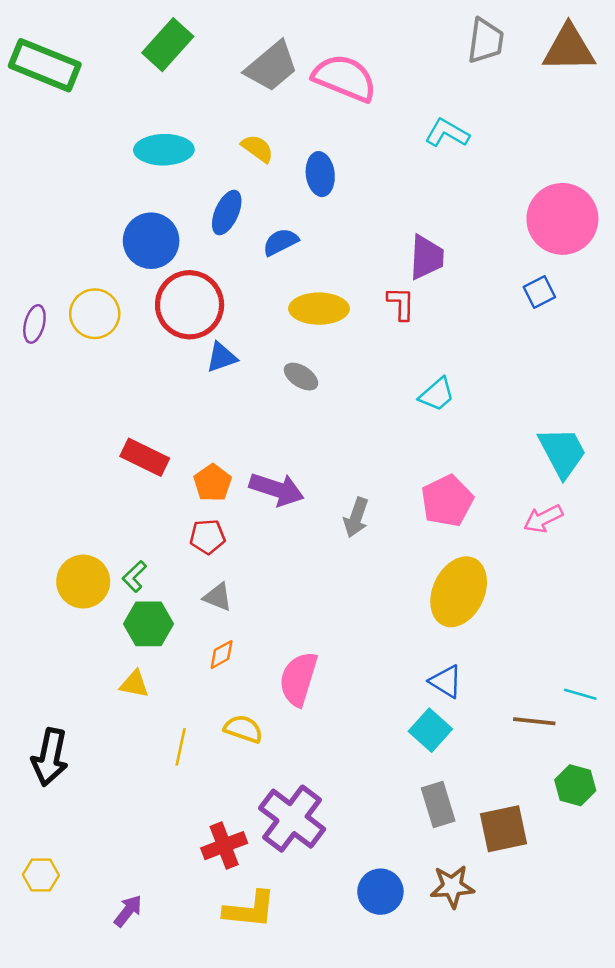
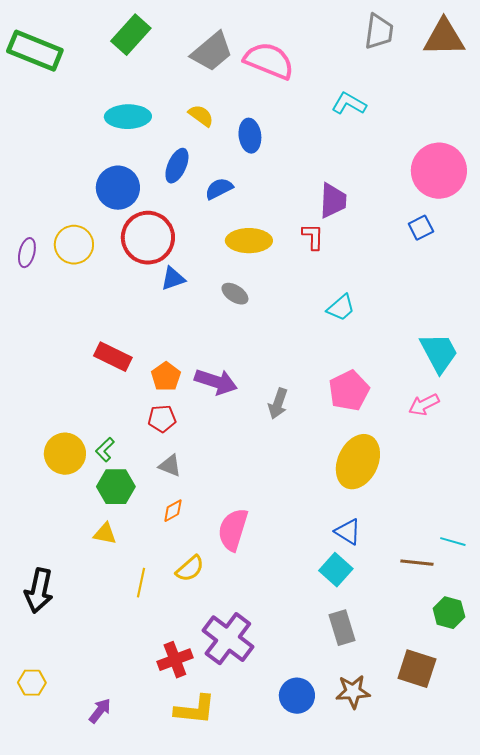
yellow semicircle: (243, 729) -> (190, 569), turned 120
brown square: (503, 829) -> (417, 669), moved, turned 30

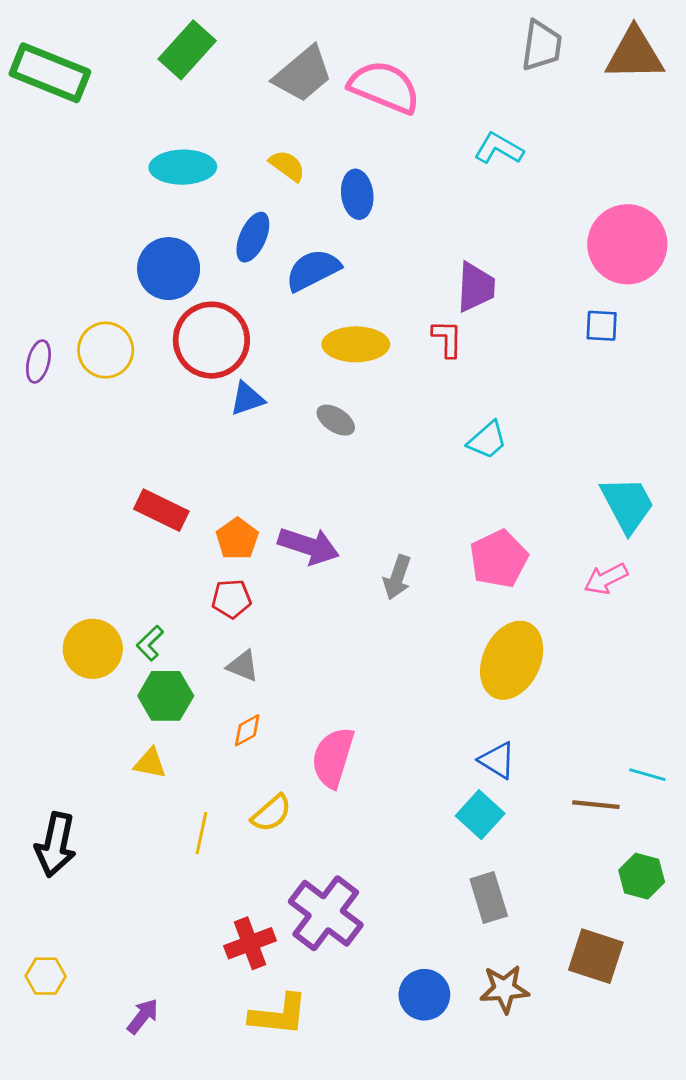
blue semicircle: (219, 189) -> (313, 270), size x1.4
blue square: (421, 228) -> (602, 326), turned 30

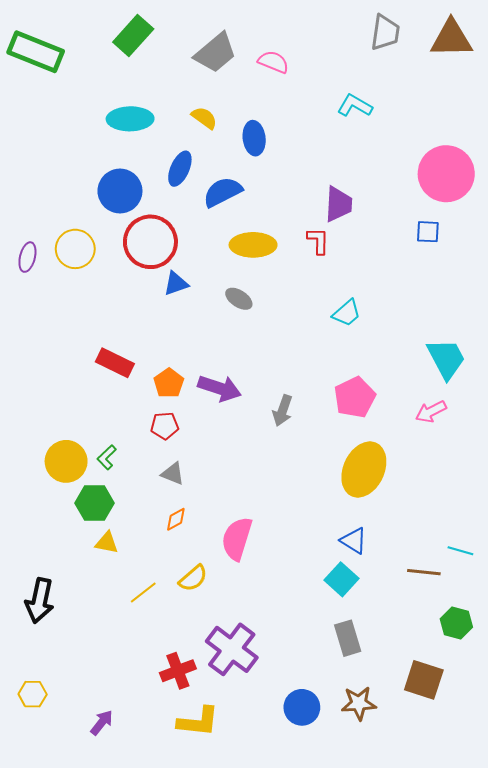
pink semicircle: (384, 87) -> (273, 62), size x0.6
green hexagon: (166, 696) -> (95, 503), moved
yellow line: (201, 833) -> (143, 592), turned 40

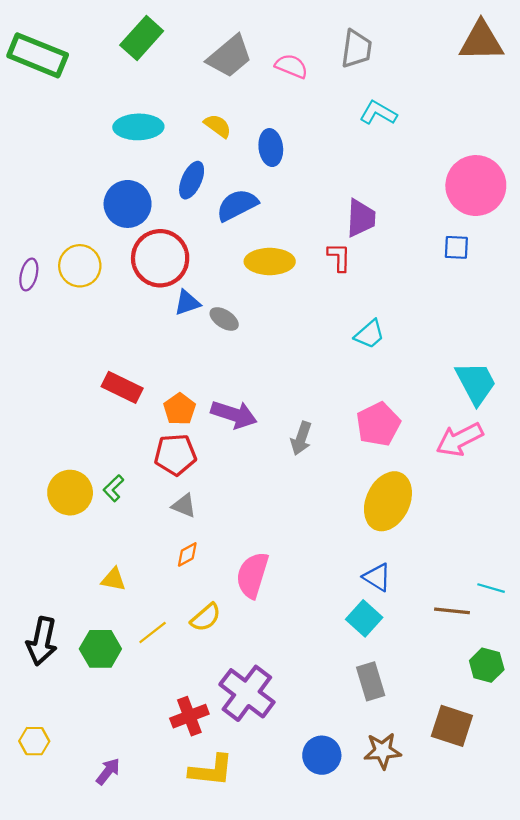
gray trapezoid: (385, 32) -> (356, 49), moved
gray ellipse: (239, 299) -> (224, 319), moved
pink arrow: (431, 412) -> (460, 439), size x1.4
red pentagon: (165, 426) -> (175, 455), size x1.4
green hexagon: (95, 503) -> (100, 649), moved

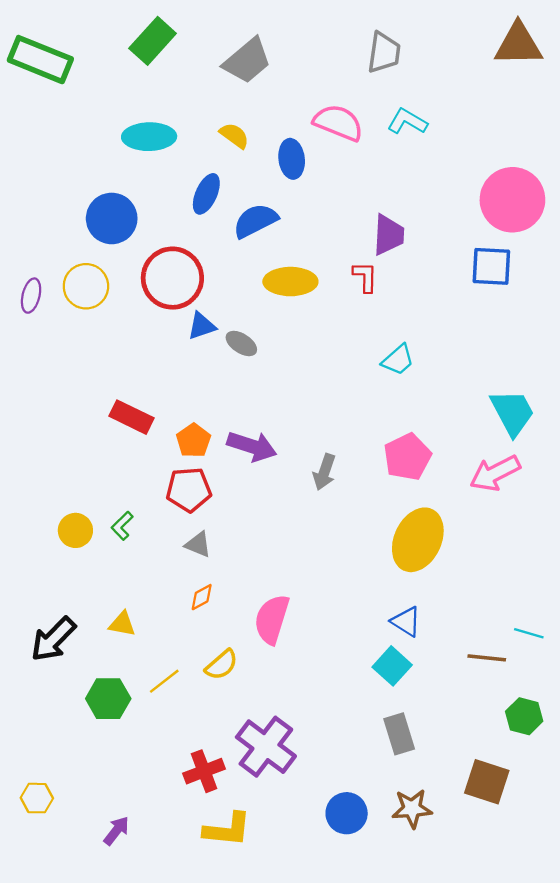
pink semicircle: (291, 66) -> (338, 123), moved, size x1.4
blue circle: (128, 204) -> (112, 218), moved
blue square: (456, 247) -> (491, 266), size x1.5
yellow circle: (70, 493) -> (75, 530), size x0.7
black arrow: (42, 641) -> (53, 639), moved, turned 33

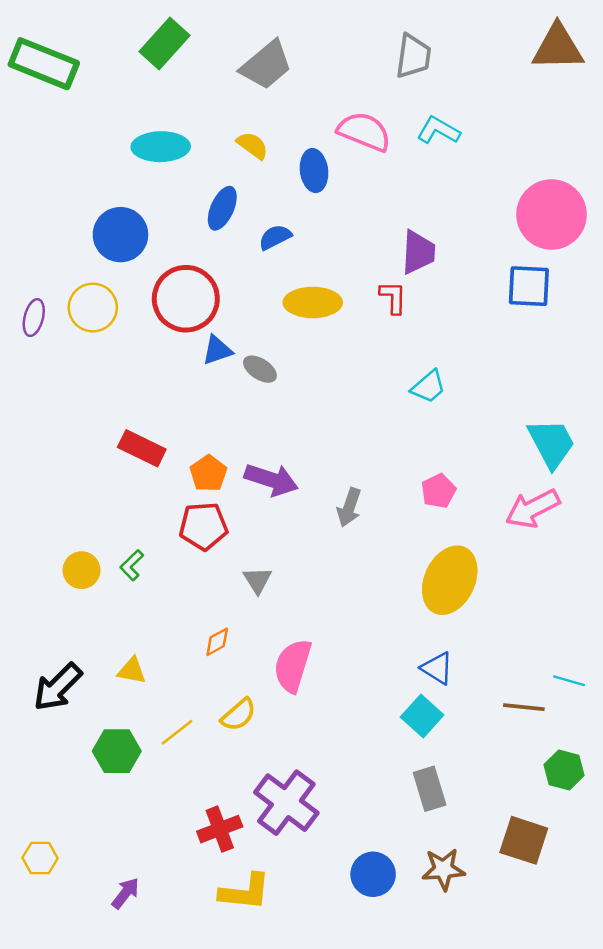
blue semicircle: (255, 221) -> (275, 237), size x0.7
pink pentagon: (407, 457) -> (438, 491), size x0.7
gray triangle: (198, 544) -> (257, 580), moved, turned 36

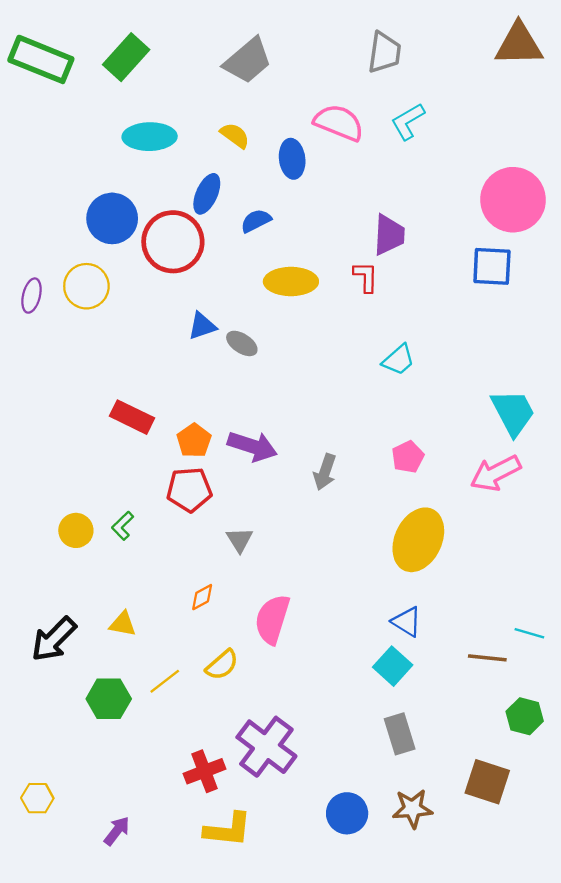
green rectangle: (164, 44) -> (126, 57), moved
cyan L-shape: (438, 130) -> (408, 121), turned -60
red circle: (186, 299) -> (173, 242), moved

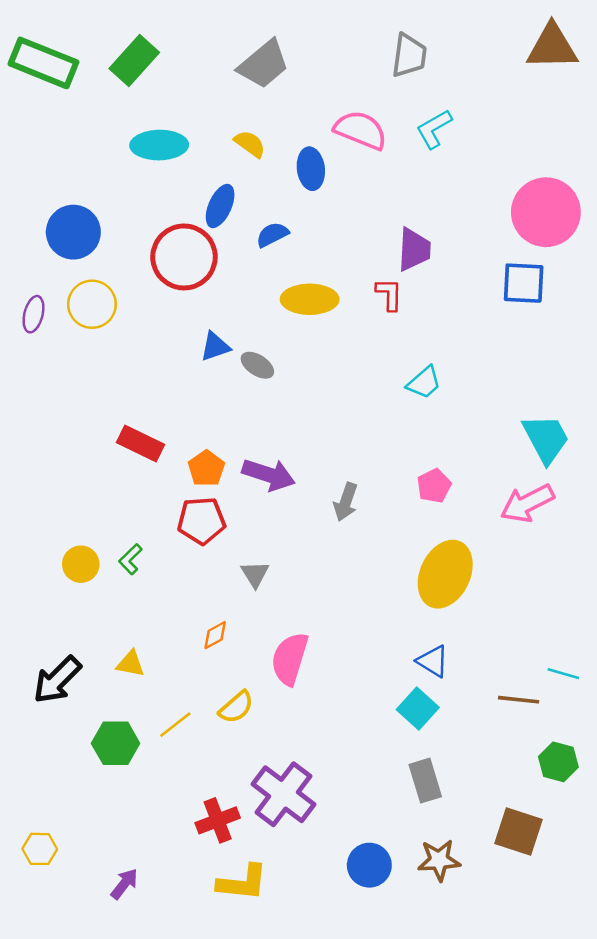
blue circle: (112, 218) -> (73, 232), moved

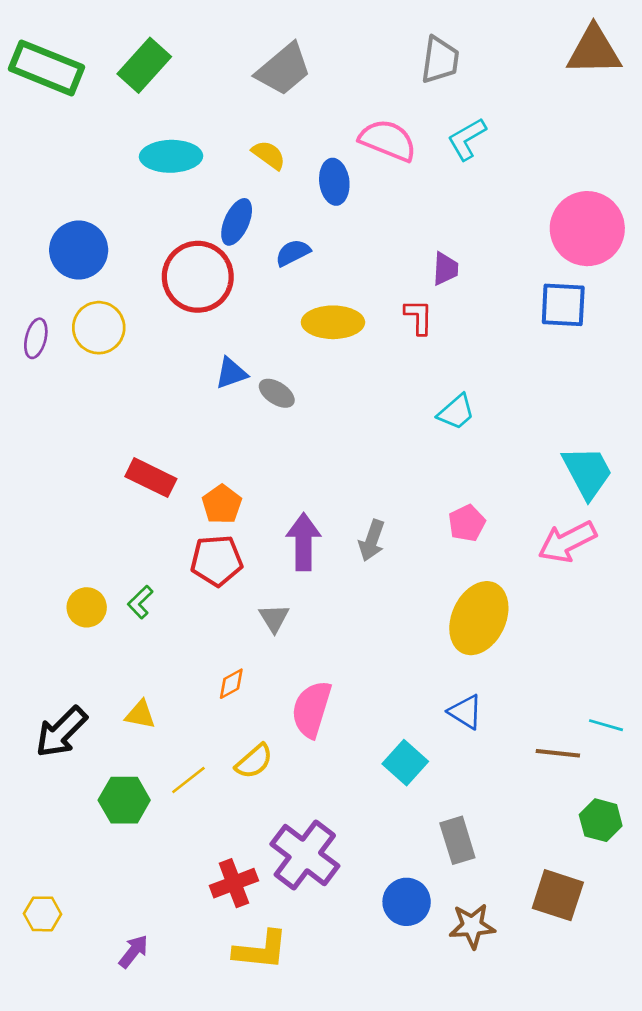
purple trapezoid: (414, 250) -> (445, 269), size x0.7
purple arrow: (269, 475) -> (304, 542), moved, turned -108
cyan square: (418, 708) -> (405, 763), moved
blue circle: (369, 865) -> (407, 902), moved

